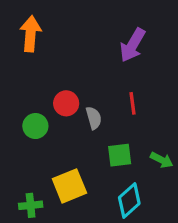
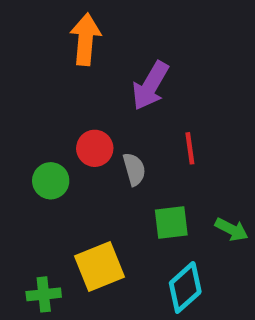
orange arrow: (31, 34) -> (85, 39), moved
purple arrow: (133, 45) -> (150, 86), moved

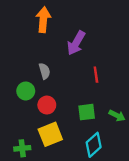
red circle: (95, 148) -> (47, 105), moved
gray semicircle: (134, 169) -> (44, 71), moved

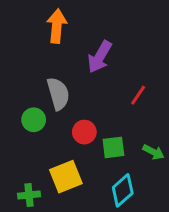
gray semicircle: (44, 71) -> (58, 94), size x1.5
red line: (96, 75) -> (138, 95), moved, turned 42
red circle: (47, 105) -> (84, 132), moved

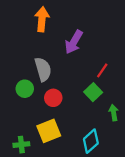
red circle: (84, 132) -> (53, 98), moved
green square: (113, 147) -> (93, 92), moved, turned -36
green arrow: (153, 152) -> (114, 113), turned -126

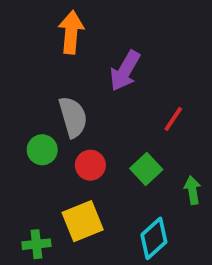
green square: (93, 92) -> (146, 169), moved

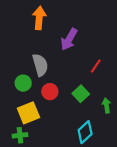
yellow square: (83, 221) -> (28, 113), moved

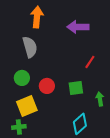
purple arrow: (69, 39) -> (78, 27), moved, turned 60
gray semicircle: (40, 65) -> (30, 47), moved
green square: (81, 94) -> (76, 88), turned 35

